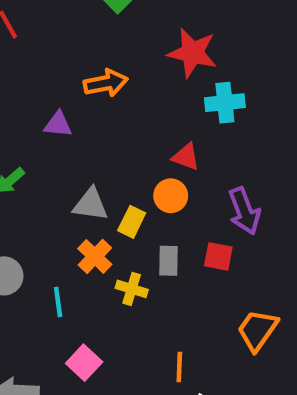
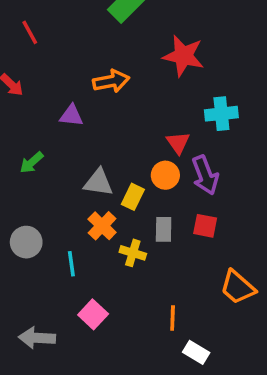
cyan cross: (225, 103) -> (221, 114), moved
red triangle: (186, 157) -> (178, 143), turned 35
purple arrow: (244, 211) -> (205, 175), moved
orange trapezoid: (257, 330) -> (238, 287), turned -84

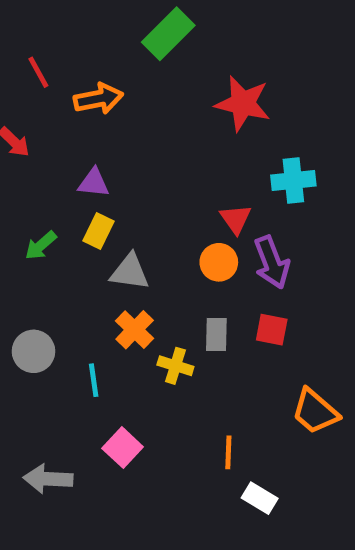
orange arrow: (111, 81) -> (98, 99), moved
yellow rectangle: (133, 197) -> (98, 231), moved

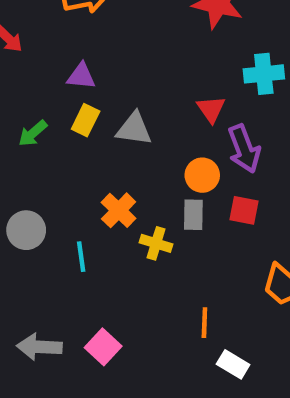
orange circle: (219, 262) -> (202, 175), moved
gray triangle: (130, 272) -> (134, 129), moved
pink square: (123, 448) -> (103, 347), moved

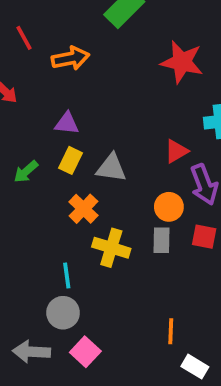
red triangle: (211, 109) -> (176, 151), turned 35
orange cross: (119, 210) -> (83, 209), moved
gray circle: (26, 230) -> (63, 313), moved
yellow cross: (156, 243) -> (111, 248), moved, size x1.4

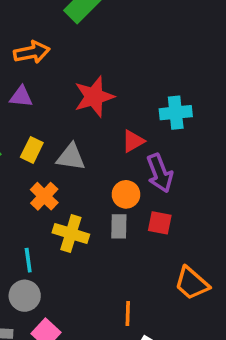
red star: (182, 62) -> (94, 97), moved, turned -30
purple triangle: (67, 123) -> (21, 97), moved

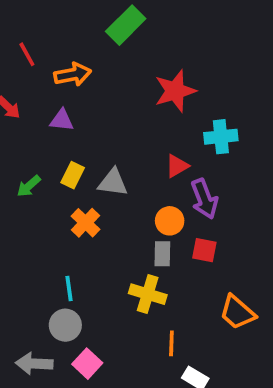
red star: (94, 97) -> (175, 91), moved
yellow cross: (71, 233) -> (148, 294), moved

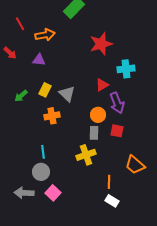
gray triangle: (113, 182) -> (67, 94), turned 36
orange cross: (85, 223) -> (52, 116), turned 35
yellow cross: (148, 294) -> (86, 155), turned -36
orange line: (171, 343) -> (109, 182), moved

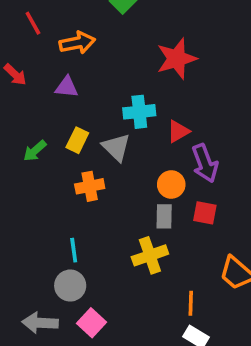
cyan cross: (126, 69) -> (139, 112), moved

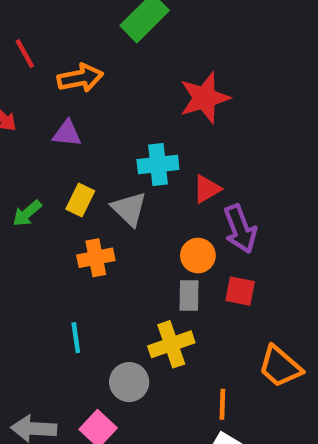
gray circle: (70, 286) -> (129, 382), moved

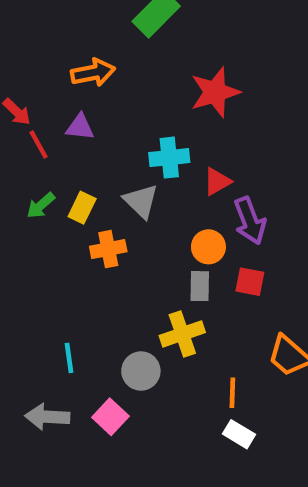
red line: (25, 54) -> (39, 144), moved
yellow rectangle: (80, 200) -> (82, 208), moved
cyan line: (76, 338) -> (69, 358), moved

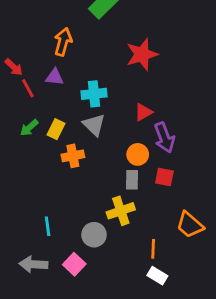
orange arrow: (93, 73) -> (63, 42), turned -64
cyan cross: (169, 158) -> (94, 94), moved

